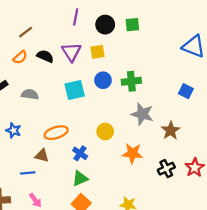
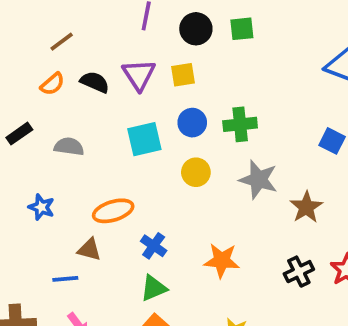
yellow circle: (105, 132) -> (196, 172), moved
orange star: (132, 153) -> (222, 261), moved

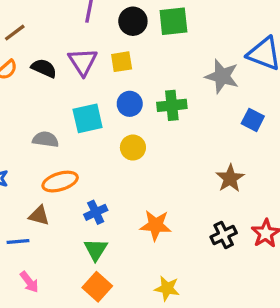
green square: (242, 29) -> (173, 21), size x1.4
gray semicircle: (69, 146) -> (46, 139), moved
gray star: (258, 180) -> (222, 76), moved
blue cross: (154, 246) -> (96, 212), turned 30
green triangle: (154, 288) -> (96, 250), turned -35

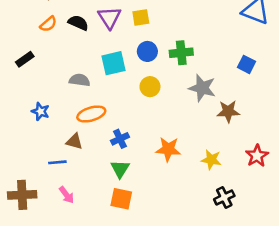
gray star: (222, 76) -> (202, 88), moved
brown star: (230, 178) -> (228, 111), turned 30
black cross: (224, 235) -> (224, 197), moved
orange square: (97, 287) -> (121, 199), turned -30
yellow star: (167, 288) -> (211, 160), moved

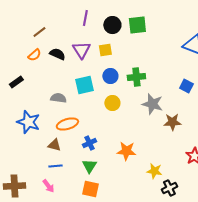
blue star: (40, 111) -> (28, 122), size x1.6
yellow star: (211, 160) -> (154, 171), moved
blue line: (57, 162) -> (55, 166), moved

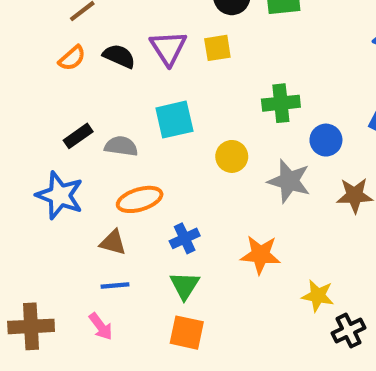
blue circle: (110, 76) -> (326, 140), moved
black rectangle: (16, 82) -> (78, 136), moved
gray star: (152, 104) -> (289, 181), moved

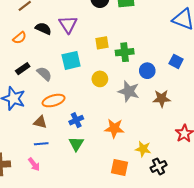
yellow square: (217, 48) -> (102, 43), moved
orange semicircle: (72, 58) -> (20, 38), moved
gray semicircle: (121, 146) -> (44, 74), turned 35
orange square: (187, 333) -> (119, 167), moved

